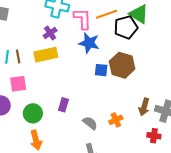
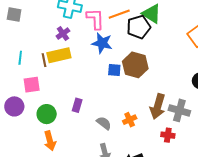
brown line: (18, 57) -> (44, 60), moved
brown arrow: (144, 107) -> (158, 106), size x1.4

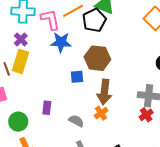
yellow rectangle: (59, 55) -> (20, 61), turned -50
blue square: (114, 70) -> (77, 77), moved
brown arrow: (158, 106) -> (104, 92), moved
red cross: (168, 135) -> (146, 115), moved, turned -32

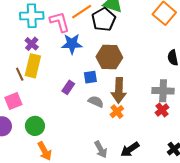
purple rectangle: (47, 108) -> (68, 87), moved, turned 32
gray semicircle: (76, 121) -> (96, 102), moved

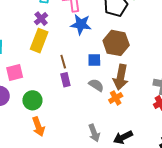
brown line: (20, 74) -> (63, 62), moved
purple rectangle: (68, 87) -> (65, 80), moved, turned -56

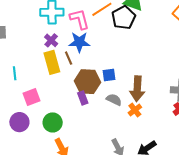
blue star: (81, 24) -> (79, 42), moved
yellow rectangle: (39, 41) -> (52, 62), turned -30
brown hexagon: (116, 43) -> (87, 82), moved
brown line: (63, 62) -> (69, 58), moved

